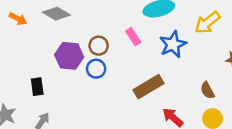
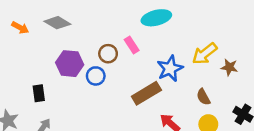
yellow arrow: (207, 23) -> (205, 54), moved
blue star: (173, 44) -> (170, 69), moved
brown circle: (99, 46) -> (108, 54), moved

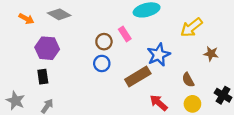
yellow arrow: (205, 54) -> (191, 27), moved
purple hexagon: (70, 64) -> (47, 48), moved
blue circle: (96, 76) -> (102, 63), moved

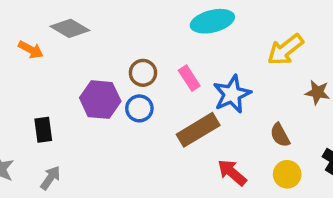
orange arrow: (26, 19) -> (31, 50), moved
pink rectangle: (125, 34) -> (189, 78), moved
purple hexagon: (47, 48) -> (100, 100), moved

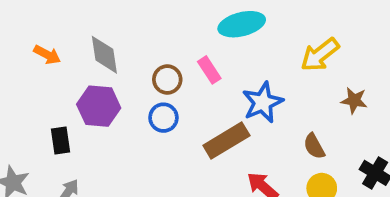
gray diamond: (70, 28) -> (104, 55), moved, turned 51
pink rectangle: (189, 78) -> (209, 70), moved
purple hexagon: (100, 100) -> (99, 106), moved

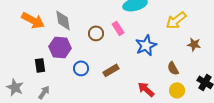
orange arrow: (47, 55) -> (33, 20), size x1.6
blue circle: (163, 118) -> (81, 68), moved
brown rectangle: (226, 141) -> (111, 70), moved, size x0.7

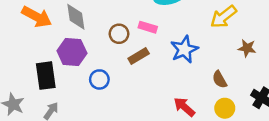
pink rectangle: (118, 28) -> (148, 27), turned -40
black rectangle: (40, 65) -> (46, 76), size x1.5
brown rectangle: (111, 70) -> (139, 56), moved

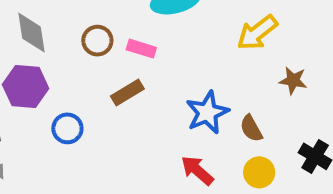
brown circle: (119, 34) -> (97, 41), moved
blue star: (184, 49) -> (207, 112), moved

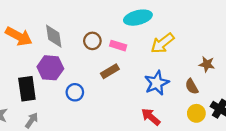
yellow arrow: (257, 33) -> (162, 43), moved
brown semicircle: (251, 128) -> (192, 86), moved
yellow circle: (259, 172) -> (196, 113), moved

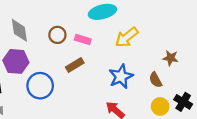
blue circle: (75, 92) -> (40, 86), size x1.5

